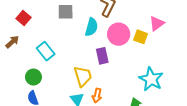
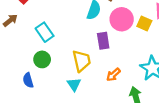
green circle: (33, 77) -> (42, 59), moved
orange arrow: (97, 96) -> (113, 75), moved, turned 32

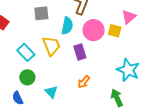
yellow trapezoid: (82, 61) -> (51, 46), moved
orange arrow: (113, 75) -> (84, 82), moved
cyan triangle: (74, 84) -> (51, 92), moved

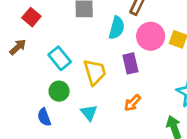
yellow trapezoid: (51, 46) -> (95, 72), moved

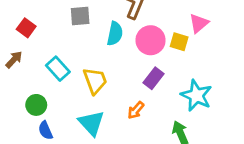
purple rectangle: (130, 63) -> (153, 78), moved, turned 54
green circle: (59, 91) -> (36, 105), moved
cyan triangle: (89, 113) -> (91, 123), size x1.5

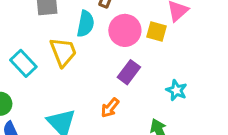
yellow trapezoid: (95, 81) -> (63, 52), moved
cyan star: (196, 95) -> (176, 90), size x0.6

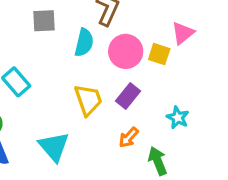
yellow trapezoid: (63, 52) -> (88, 100), moved
orange arrow: (110, 108) -> (129, 137), moved

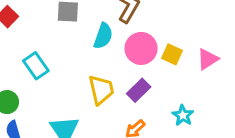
pink triangle: (183, 33) -> (208, 59), moved

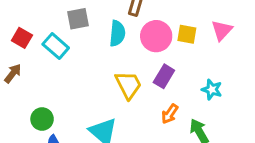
cyan rectangle: (36, 66) -> (56, 46), moved

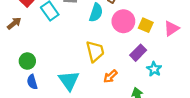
purple rectangle: (164, 76) -> (138, 53), moved
orange arrow: (170, 114) -> (110, 76), moved

